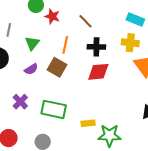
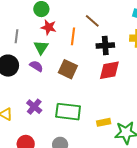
red star: (52, 16) -> (49, 27), moved
orange line: (65, 45) -> (73, 36), moved
purple semicircle: (31, 69) -> (36, 66), moved, turned -112

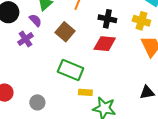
purple cross: (34, 107) -> (26, 39), moved
green rectangle: (68, 112) -> (71, 70), moved

